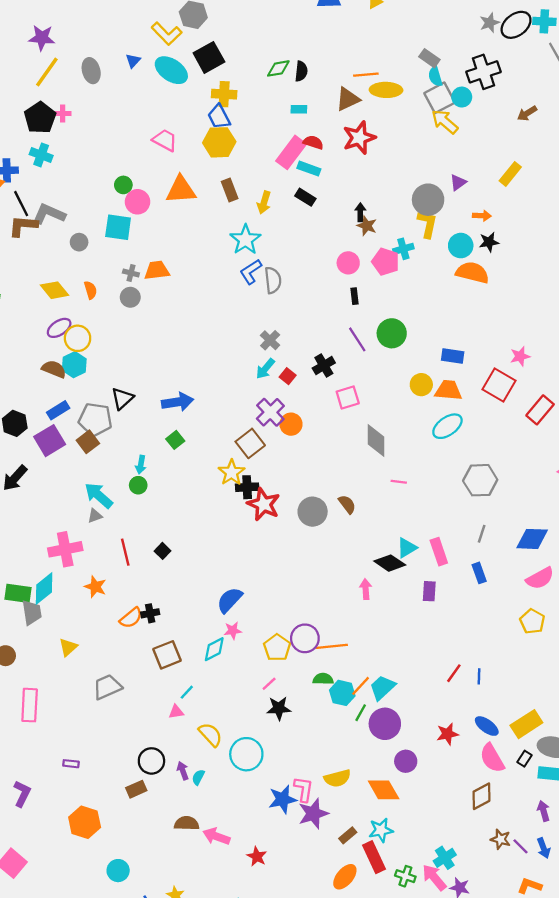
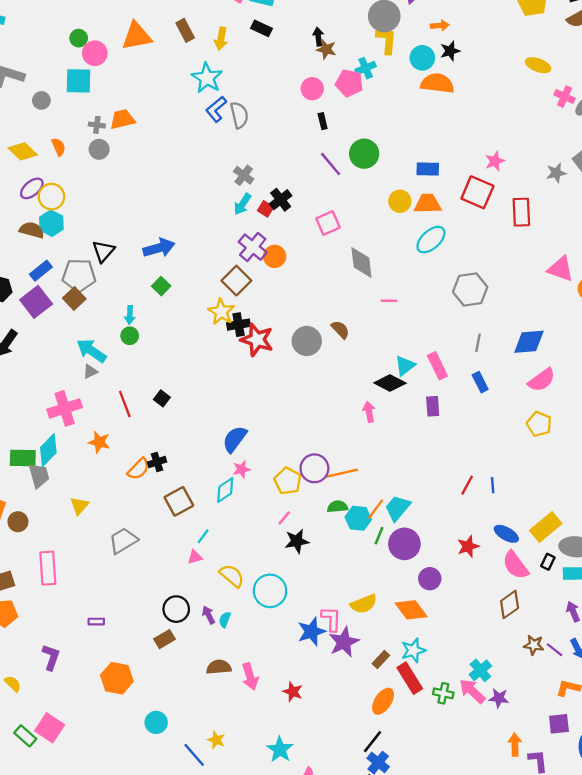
black cross: (324, 366) -> (281, 200), moved
red rectangle: (540, 410) -> (521, 212), turned -36
pink arrow: (216, 836) -> (250, 676), turned -120

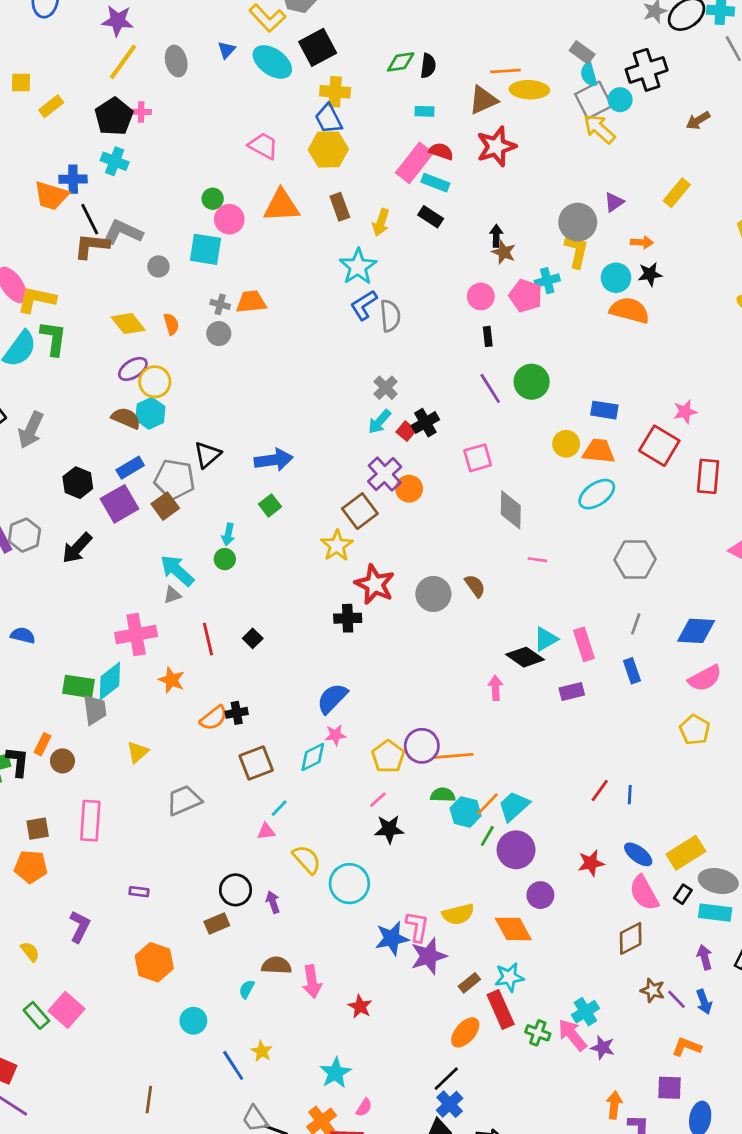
black cross: (239, 325) -> (348, 618), moved
purple rectangle: (433, 406) -> (572, 692), turned 72
cyan semicircle: (225, 620) -> (247, 989), moved

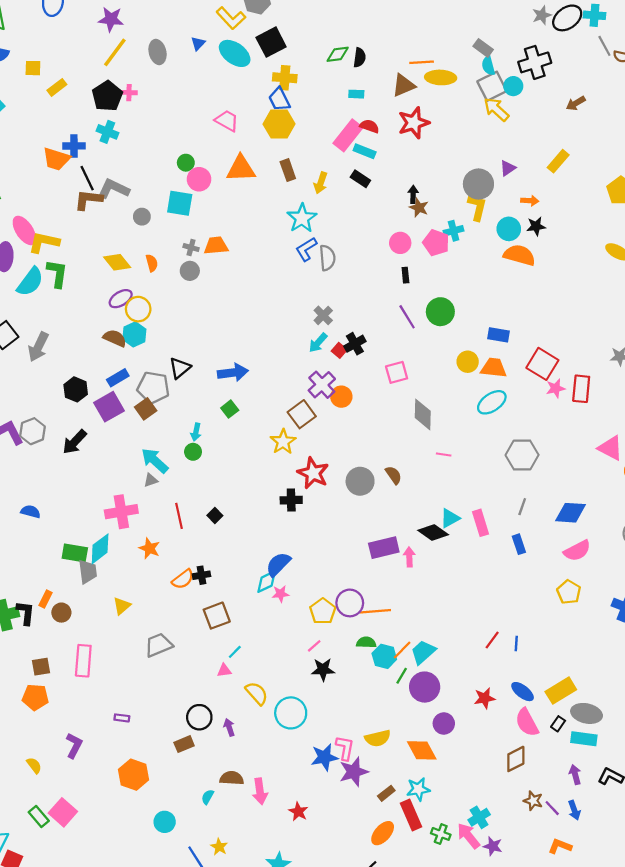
pink star: (685, 412) -> (556, 388), moved
purple rectangle: (572, 692) -> (384, 548), moved, size x1.5
cyan diamond: (313, 757) -> (267, 582), moved

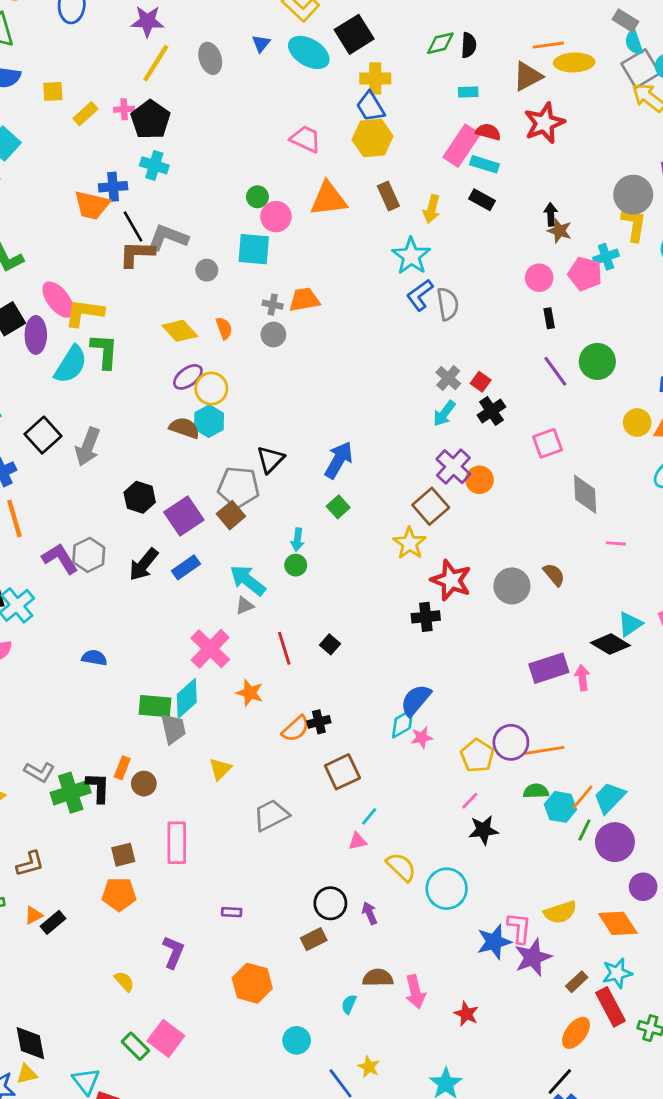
pink cross: (129, 93) -> (124, 109), moved
red square: (339, 350) -> (481, 382), moved
blue arrow: (233, 373) -> (339, 460), turned -48
blue rectangle: (118, 378) -> (186, 567), moved
pink cross: (121, 512) -> (210, 649), turned -32

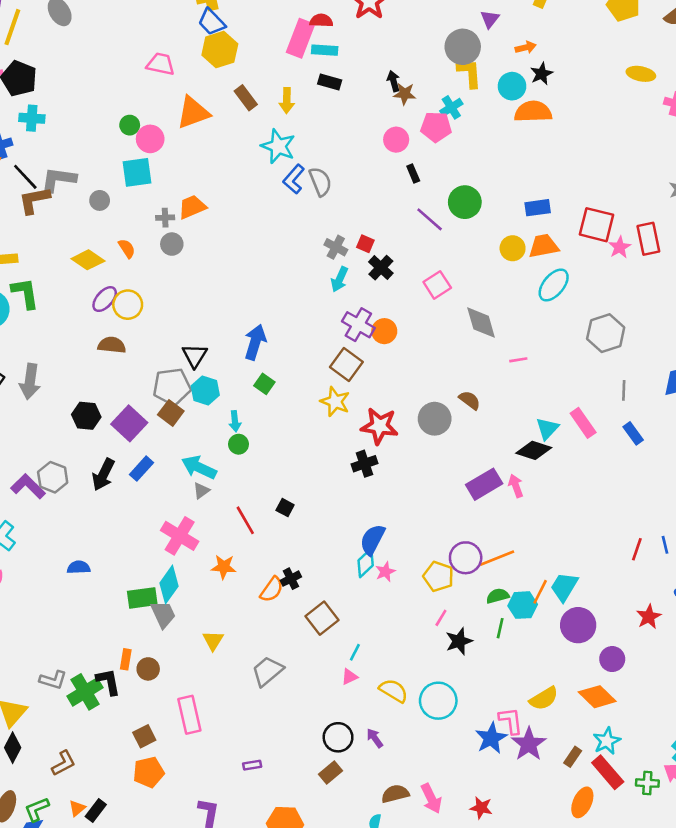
cyan hexagon: (209, 421) -> (205, 391), moved
green line: (584, 830) -> (500, 628), moved

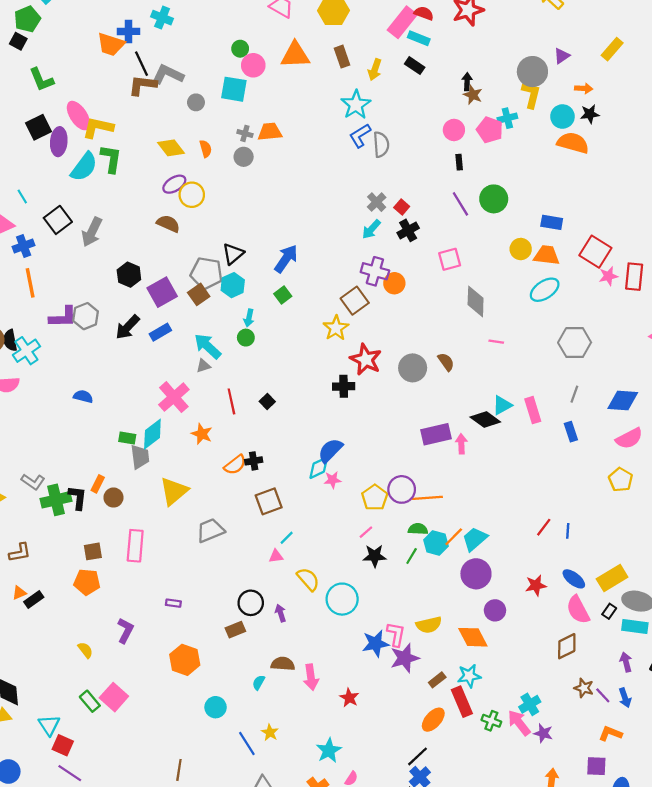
purple cross: (358, 325) -> (375, 271), turned -32
purple L-shape: (28, 486) -> (63, 317), turned 116
green rectangle: (142, 598) -> (127, 438), size x0.7
yellow triangle: (213, 640) -> (174, 491), size x1.6

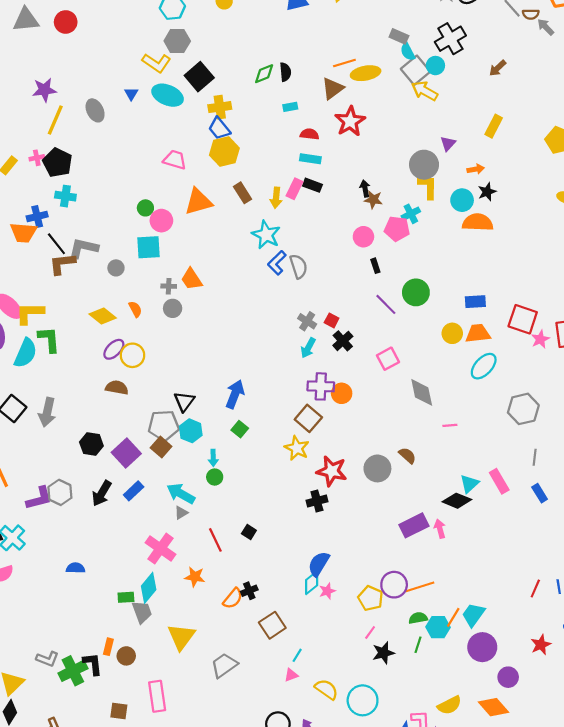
pink rectangle: (402, 22) -> (295, 189), moved, size x0.7
orange trapezoid: (270, 132) -> (192, 279), turned -105
brown square: (93, 551) -> (119, 711), turned 30

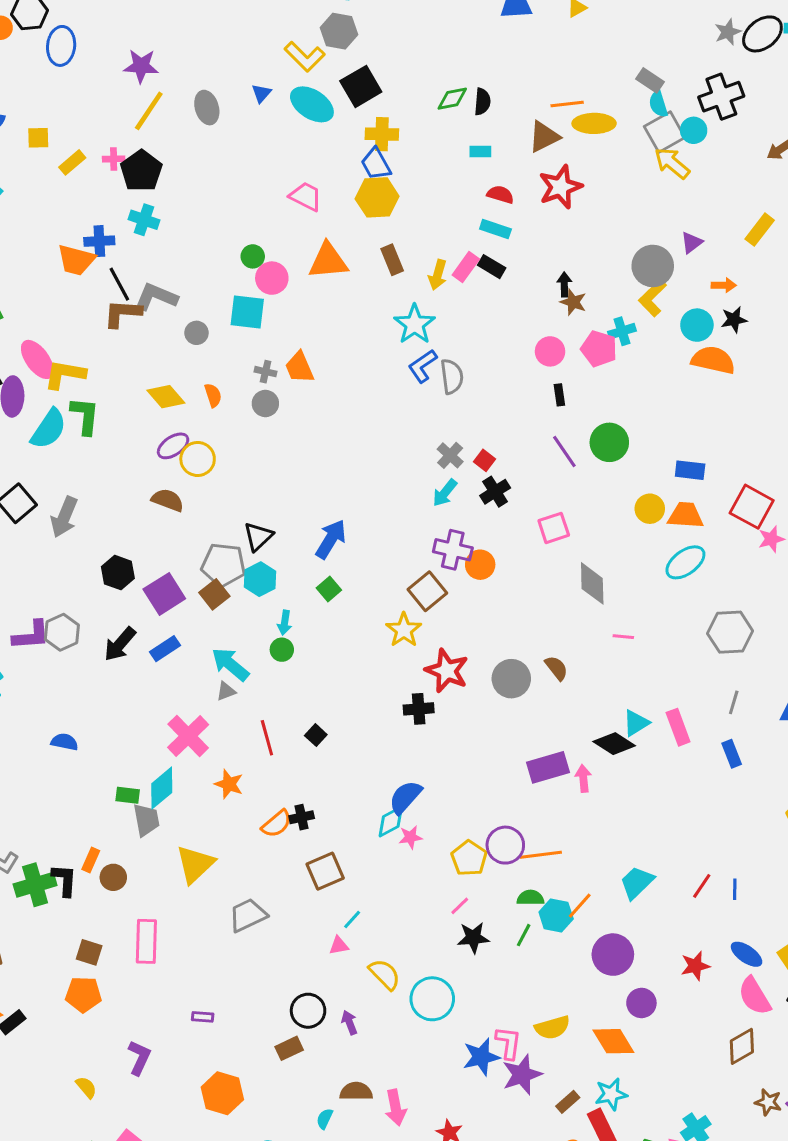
yellow L-shape: (428, 187) -> (653, 298), turned -145
cyan trapezoid: (473, 615) -> (637, 883), moved

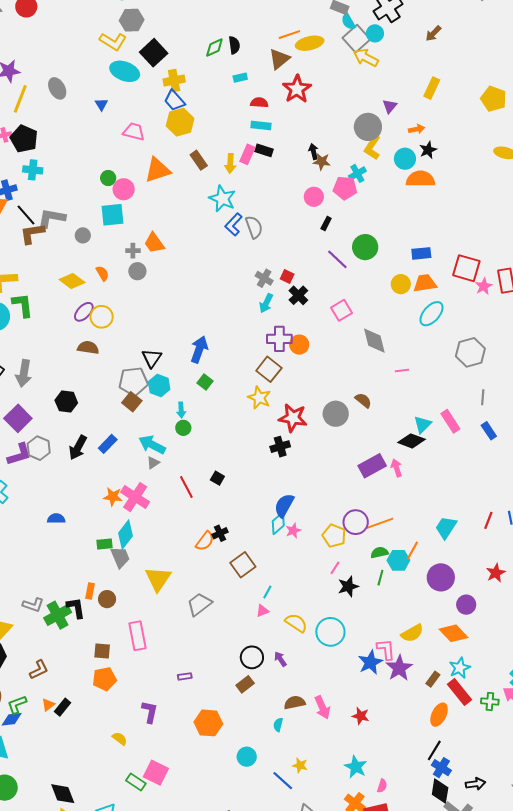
blue triangle: (261, 93) -> (101, 104), moved
black rectangle: (559, 395) -> (326, 224), turned 48
purple square: (164, 594) -> (18, 418), moved
orange star: (229, 784) -> (113, 497), moved

